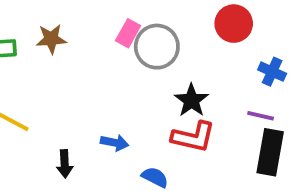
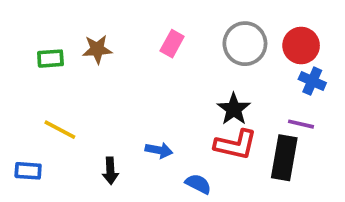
red circle: (234, 24) -> (301, 45), moved
gray circle: (157, 47) -> (245, 44), moved
black rectangle: (270, 152) -> (284, 158), moved

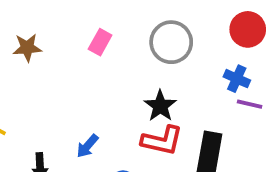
red circle: (301, 45) -> (248, 29), moved
purple line: (301, 124) -> (250, 104), moved
blue arrow: (159, 150) -> (87, 146), turned 120

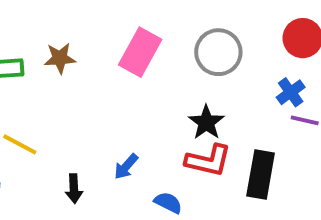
pink rectangle: (100, 42) -> (140, 52), size x1.6
blue cross: (237, 79) -> (291, 92), turned 30

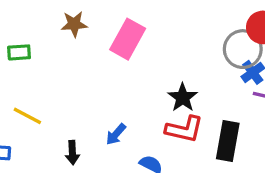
gray circle: (218, 52) -> (243, 49), moved
brown star: (60, 58) -> (74, 24), moved

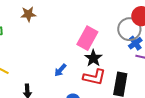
pink rectangle: (128, 39) -> (87, 38), moved
blue arrow: (116, 134) -> (60, 70), moved

